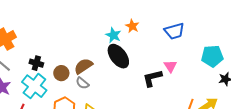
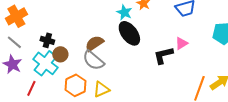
pink triangle: (170, 66) -> (181, 43), turned 32
brown circle: (61, 73) -> (60, 54), moved
gray semicircle: (82, 83) -> (93, 60), size x1.6

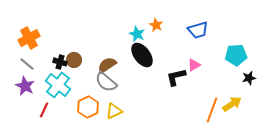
brown circle: (60, 54) -> (74, 60), moved

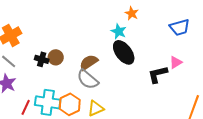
orange star: (156, 25) -> (132, 13), moved
cyan cross: (58, 85) -> (48, 102), moved, turned -30

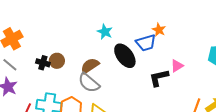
orange star: (132, 13) -> (159, 30), moved
blue trapezoid: (180, 27) -> (146, 43), moved
cyan star: (119, 31) -> (105, 32), moved

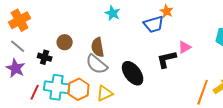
black ellipse: (125, 56) -> (133, 73), moved
black cross: (43, 63) -> (45, 57), moved
brown semicircle: (90, 66) -> (98, 47), turned -66

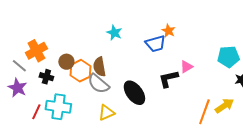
orange cross: (20, 20) -> (36, 51), moved
orange hexagon: (79, 89) -> (80, 71), moved

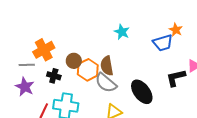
gray line: (19, 66) -> (27, 65), turned -42

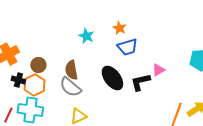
orange star: (176, 30) -> (119, 28), moved
orange hexagon: (88, 70) -> (34, 85), moved
black ellipse: (142, 92) -> (112, 78), moved

